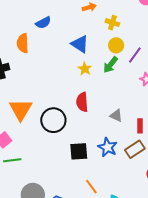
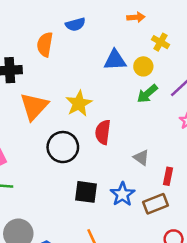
blue triangle: (80, 44) -> (115, 60), turned -48
yellow circle: (116, 45) -> (143, 66), moved
yellow star: (85, 69) -> (79, 103), moved, size x1.5
orange triangle: (21, 110) -> (34, 106), moved

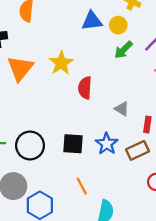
black circle: (63, 147) -> (30, 145), moved

